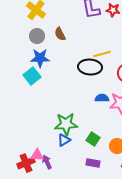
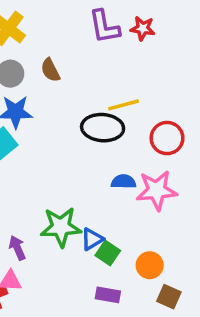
blue triangle: (64, 140) -> (92, 239), moved
purple arrow: (47, 162) -> (17, 248), moved

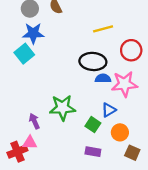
black ellipse: (103, 128) -> (93, 61), moved
blue triangle: (92, 239) -> (109, 110), moved

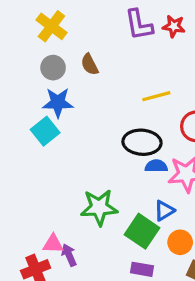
purple arrow: (34, 121) -> (69, 255), moved
green square: (93, 125) -> (142, 231), size x1.5
pink triangle: (30, 143) -> (53, 244), moved

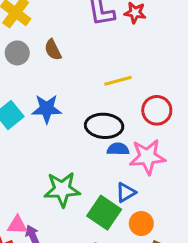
blue star: (58, 103) -> (47, 109), moved

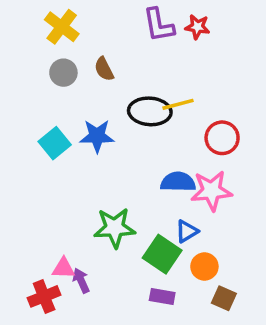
black ellipse: (104, 126) -> (150, 111), moved
blue semicircle: (118, 149) -> (178, 182), size x1.4

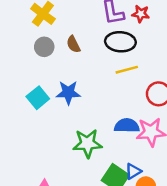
black ellipse: (150, 111) -> (120, 42), moved
green star: (115, 228) -> (87, 143), moved
blue triangle: (187, 231) -> (133, 171), moved

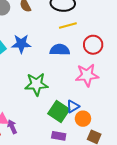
blue semicircle: (127, 126) -> (60, 50), moved

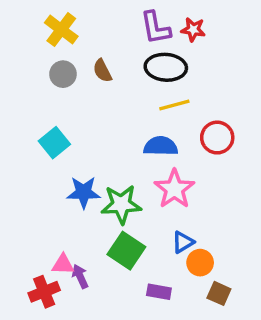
blue star: (21, 44) -> (84, 192), moved
pink star: (87, 75) -> (174, 189), moved, turned -30
green square: (59, 112) -> (126, 251), moved

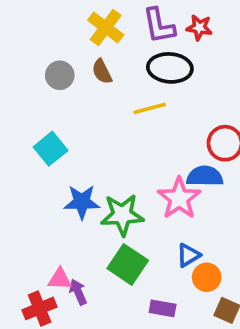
yellow cross: (61, 30) -> (106, 28), moved
yellow line: (174, 105) -> (150, 108), moved
blue semicircle: (161, 146) -> (205, 176), moved

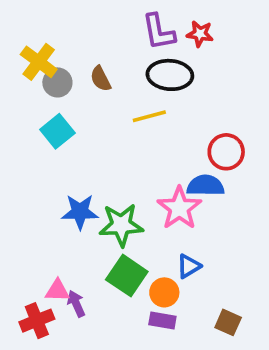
yellow cross: (106, 28) -> (39, 62), moved
cyan square: (51, 149) -> (57, 131), moved
orange circle: (207, 277) -> (164, 292), moved

